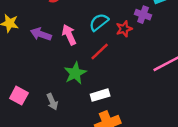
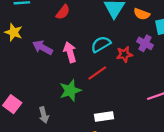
white rectangle: (100, 95) -> (104, 117), moved

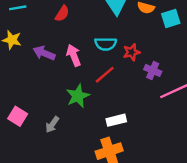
purple cross: (145, 43) -> (153, 70), moved
cyan semicircle: (101, 44) -> (106, 44), turned -144
gray arrow: (44, 115) -> (52, 125), turned 56

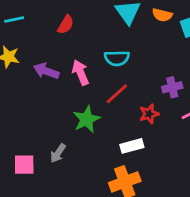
red star: (132, 52) -> (149, 114), moved
purple cross: (153, 70) -> (172, 87), turned -35
pink square: (18, 116) -> (24, 165), moved, turned -30

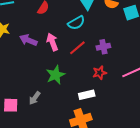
cyan semicircle: (117, 58) -> (76, 23), moved, turned -30
purple cross: (172, 87) -> (103, 47), moved
red line: (117, 94) -> (77, 48), moved

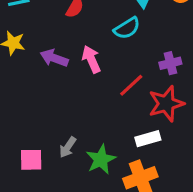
red line: (77, 48) -> (131, 85), moved
red star: (100, 73) -> (166, 104), size x1.6
green star: (56, 75) -> (101, 159), moved

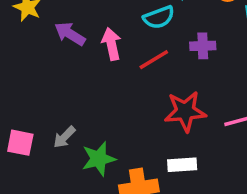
purple cross: (170, 63) -> (203, 46), moved
red line: (131, 85) -> (154, 60), moved
white rectangle: (148, 139) -> (182, 165), moved

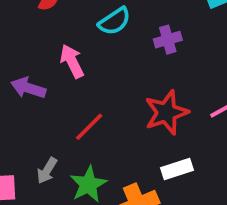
purple arrow: (70, 34) -> (28, 88), moved
red line: (154, 60) -> (89, 127), moved

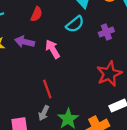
purple arrow: (28, 88) -> (25, 42), moved
red line: (89, 127) -> (47, 89), moved, turned -60

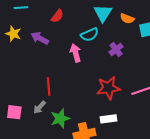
purple cross: (106, 32) -> (116, 49), turned -32
pink arrow: (53, 49) -> (76, 53), moved

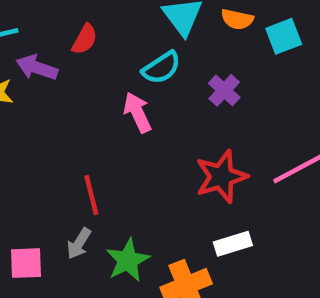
purple arrow: (40, 38) -> (37, 68), moved

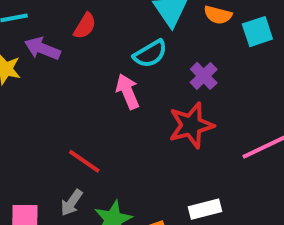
red star: (221, 177) -> (191, 125), moved
red line: (91, 195) -> (84, 161), turned -44

